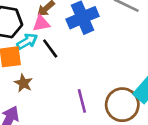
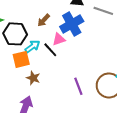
pink triangle: (41, 23) -> (59, 39), moved

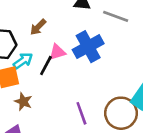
blue cross: (72, 24) -> (88, 47), moved
black line: (50, 50) -> (46, 65), turned 70

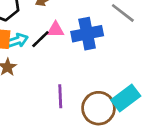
cyan arrow: (23, 61) -> (17, 41), moved

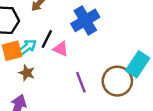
pink triangle: (56, 30) -> (61, 49), moved, turned 42

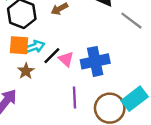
blue cross: (85, 20) -> (95, 61), moved
black line: (47, 39) -> (52, 56), moved

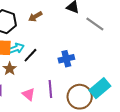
pink triangle: (66, 59) -> (29, 94), moved
blue cross: (95, 61) -> (66, 59), size x0.7

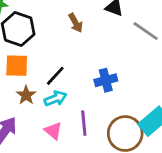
brown arrow: (35, 17) -> (76, 23), moved, turned -88
cyan arrow: (16, 48) -> (55, 99), moved

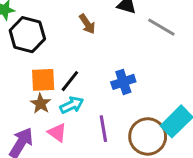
orange square: (17, 66) -> (43, 80), moved
pink triangle: (53, 131) -> (57, 133), moved

